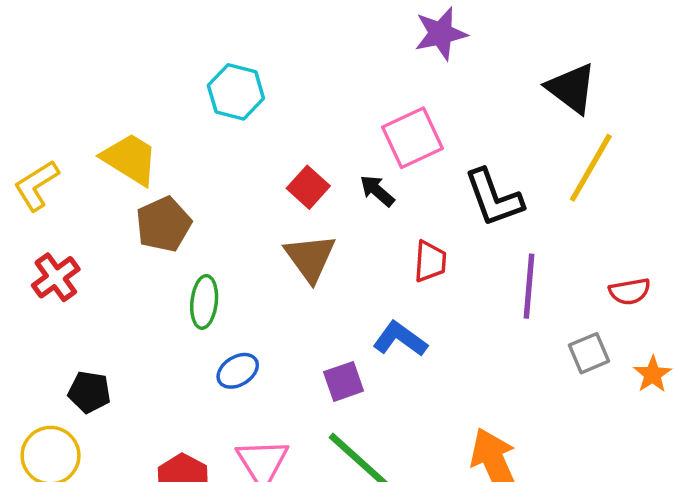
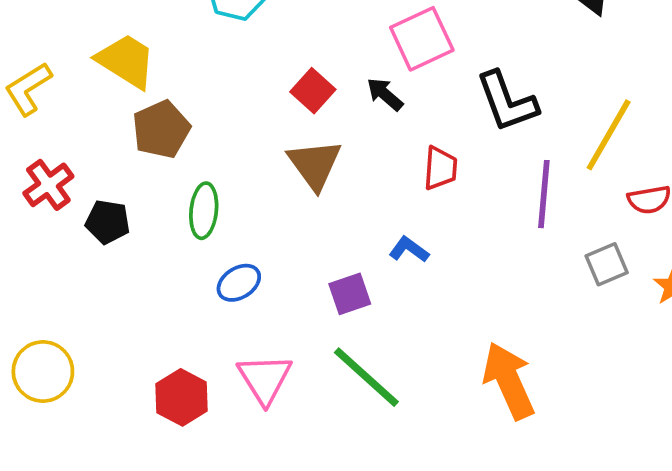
yellow line: (591, 168) -> (609, 135), moved
blue L-shape: (400, 339) -> (409, 250), size x0.7
black pentagon: (89, 392) -> (108, 222), moved

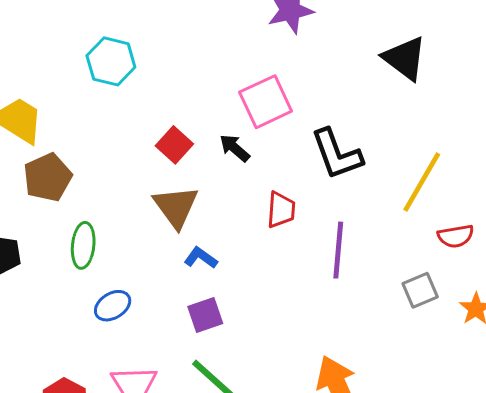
purple line: (544, 194) -> (338, 250), moved
blue L-shape: (409, 250) -> (201, 258), moved

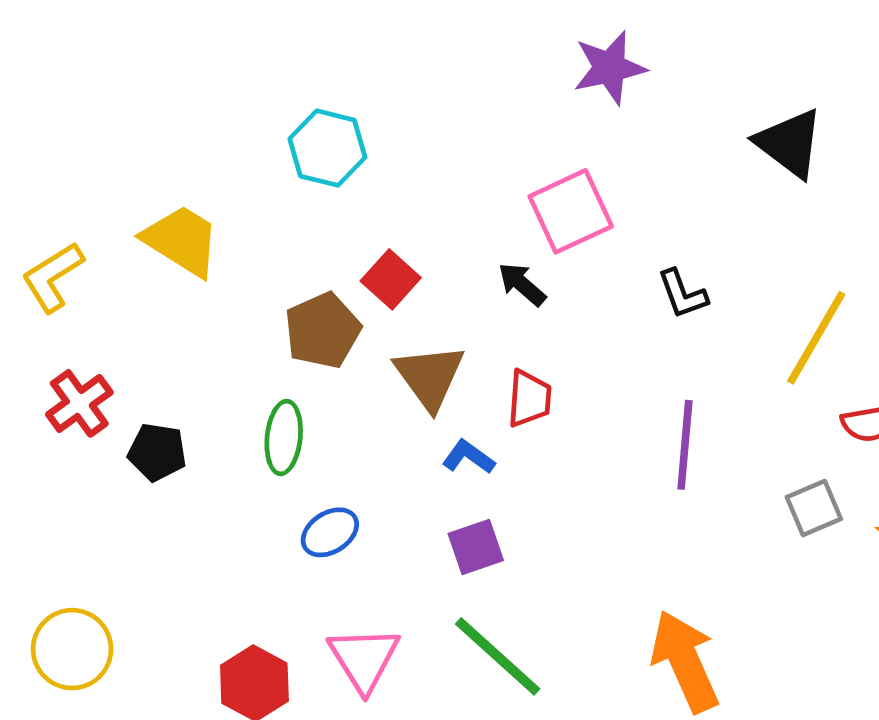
red square: (174, 145) -> (391, 279), moved
black L-shape: (337, 154) -> (683, 294), size x0.6
brown pentagon: (48, 177) -> (323, 330), moved
red trapezoid: (281, 210) -> (529, 399), moved

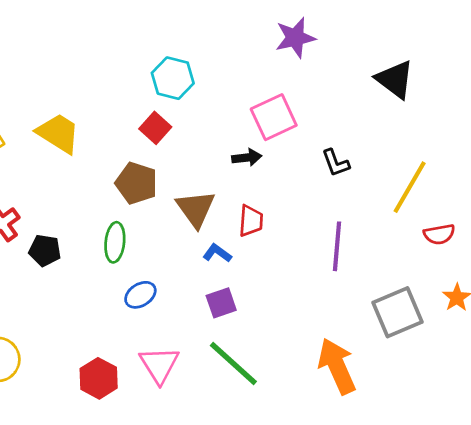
cyan hexagon: (327, 148) -> (173, 78), moved
red square: (391, 279) -> (155, 128), moved
black arrow: (522, 284) -> (247, 158), turned 132
brown pentagon: (323, 330) -> (136, 183), turned -30
gray square: (814, 508) -> (398, 312), moved, size x1.6

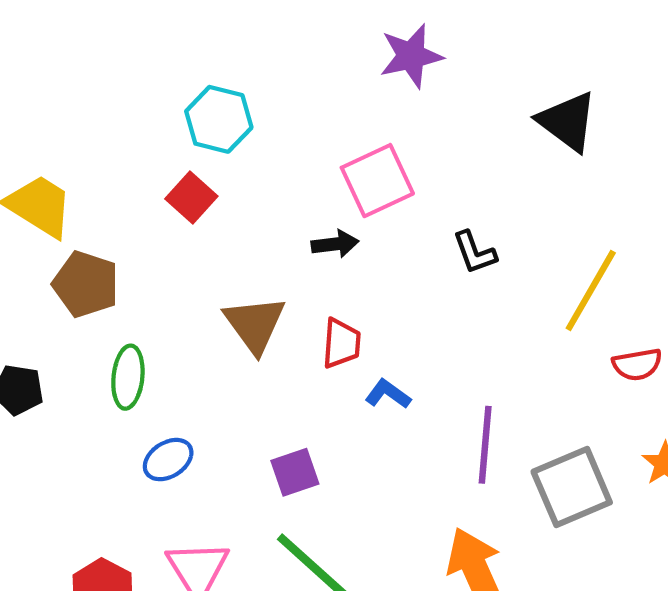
brown pentagon: (136, 183) -> (86, 284), moved
purple line: (337, 246) -> (485, 445), moved
blue L-shape: (217, 253) -> (388, 394), moved

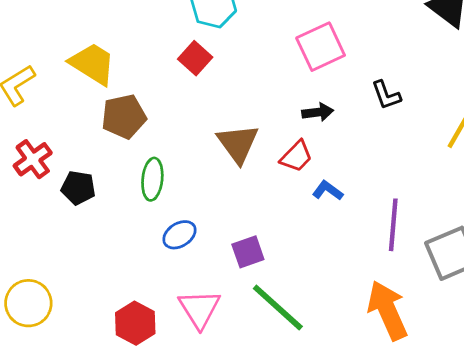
black arrow: (335, 244) -> (318, 112), moved
brown pentagon: (86, 284) -> (124, 116), turned -30
red trapezoid: (341, 343) -> (296, 156), turned 40
purple square: (295, 472) -> (248, 252), moved

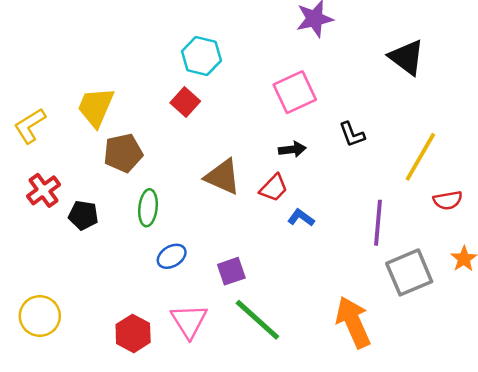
yellow trapezoid: (93, 64) -> (96, 107), turned -99
brown triangle: (238, 144) -> (223, 177), turned -30
purple line: (393, 225) -> (378, 223), moved

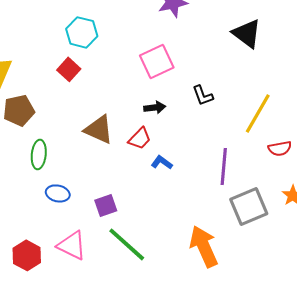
blue ellipse: (172, 256) -> (58, 193), turned 45
pink triangle: (189, 321) -> (72, 245), turned -32

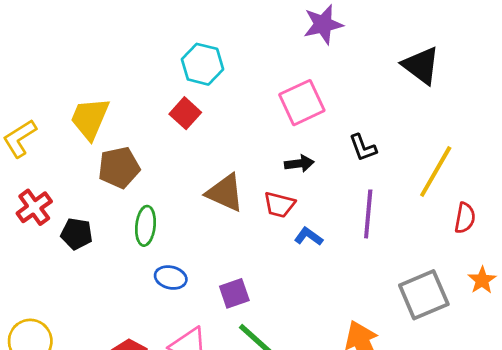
red trapezoid: (140, 138) -> (279, 205), turned 60
red semicircle: (280, 148) -> (465, 218), turned -70
purple line: (224, 166) -> (368, 214), moved

